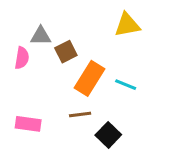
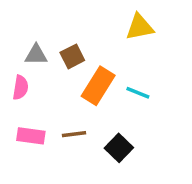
gray triangle: (41, 36) -> (36, 55), moved
pink semicircle: (22, 58) -> (20, 88), moved
brown line: (80, 114) -> (74, 134), moved

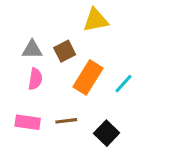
yellow triangle: (140, 27) -> (96, 20), moved
pink semicircle: (20, 88) -> (35, 79), moved
cyan line: (138, 93) -> (124, 84), turned -70

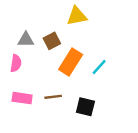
pink semicircle: (35, 79) -> (16, 63), moved
black square: (107, 133) -> (85, 107), turned -30

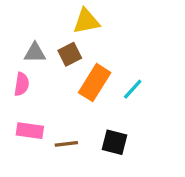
yellow triangle: (77, 16) -> (86, 21), moved
brown line: (53, 97) -> (66, 144), moved

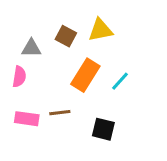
yellow triangle: (86, 21) -> (100, 30), moved
brown square: (70, 54) -> (66, 36), moved, turned -35
brown line: (66, 144) -> (60, 113), moved

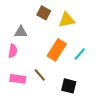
brown square: (66, 36) -> (44, 13), moved
brown line: (60, 113) -> (40, 75), turned 56

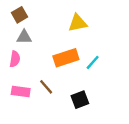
brown square: (44, 13) -> (19, 15), moved, turned 32
orange rectangle: (57, 50) -> (66, 58), turned 40
black square: (69, 86) -> (80, 100), turned -35

